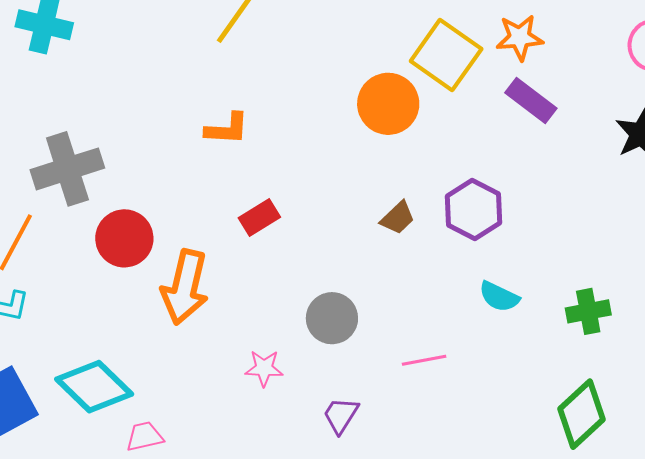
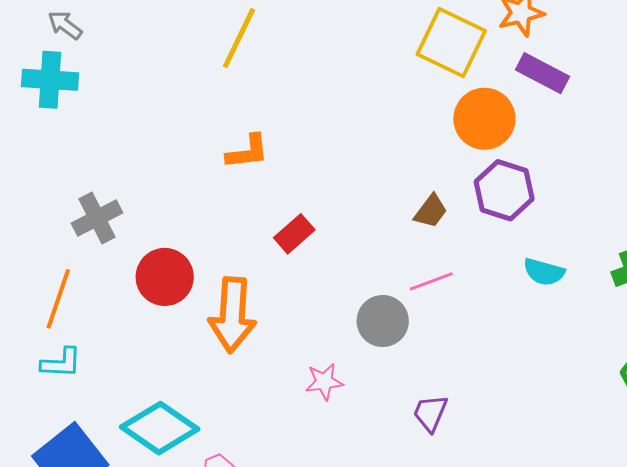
orange circle: (388, 104) -> (484, 119), moved
gray cross: (67, 169) -> (97, 218), size x0.7
pink line: (424, 360) -> (431, 281), moved
purple trapezoid: (341, 415) -> (430, 413), moved

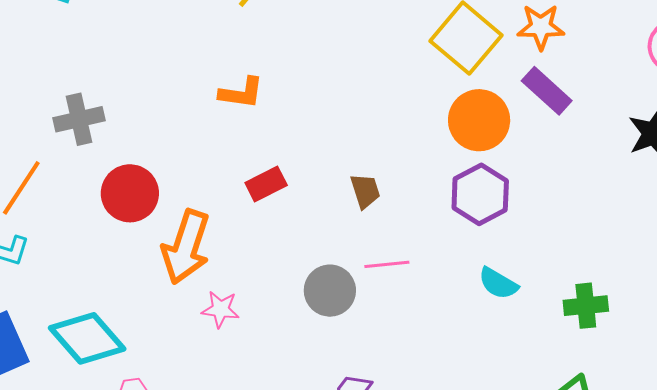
brown trapezoid: (431, 211) -> (365, 191), moved, turned -69
pink star: (324, 382) -> (220, 309), moved

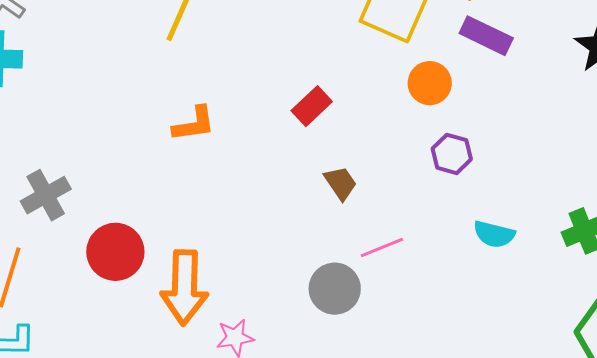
orange circle: (479, 120) -> (430, 83), size x0.7
red rectangle: (266, 184) -> (312, 106), moved
purple hexagon: (480, 194) -> (452, 154), size x0.7

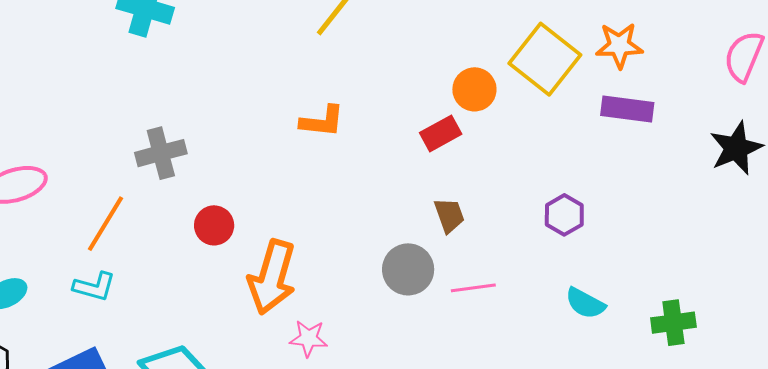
purple rectangle: (486, 36) -> (627, 109), turned -33
orange circle: (430, 83) -> (474, 89), moved
red circle: (115, 252) -> (214, 225), size x0.7
gray circle: (335, 289) -> (408, 269), moved

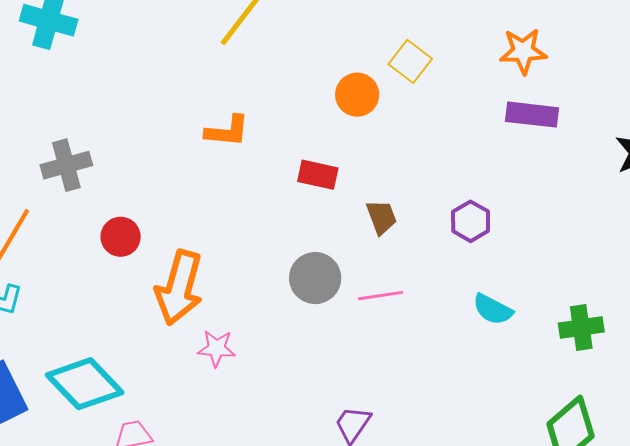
yellow square: (545, 59) -> (410, 61), moved, size x0.6
orange circle: (474, 89) -> (357, 95), moved
red rectangle: (441, 133) -> (318, 175), moved, turned 42
brown trapezoid: (449, 215) -> (381, 217), moved

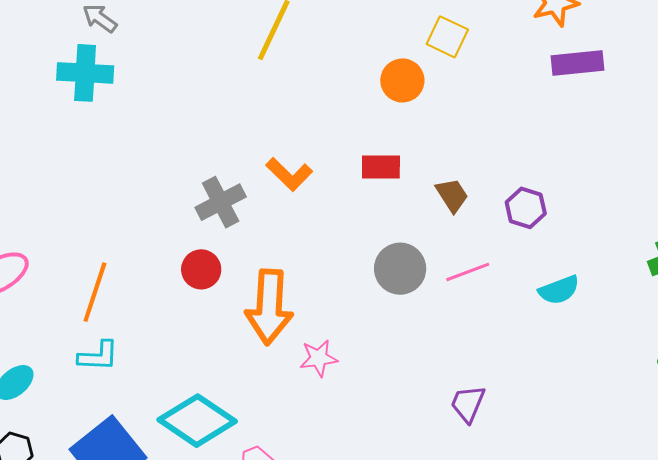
orange L-shape: (227, 131) -> (289, 174), moved, turned 51
gray cross: (66, 165) -> (221, 202), moved
purple hexagon: (471, 221) -> (526, 208), moved
cyan semicircle: (493, 309) -> (559, 290), moved, turned -36

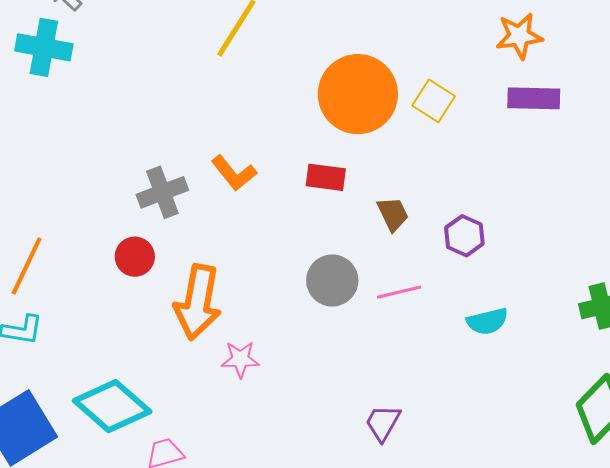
yellow square: (447, 37) -> (434, 101), moved
orange circle: (402, 80) -> (358, 94), size x1.8

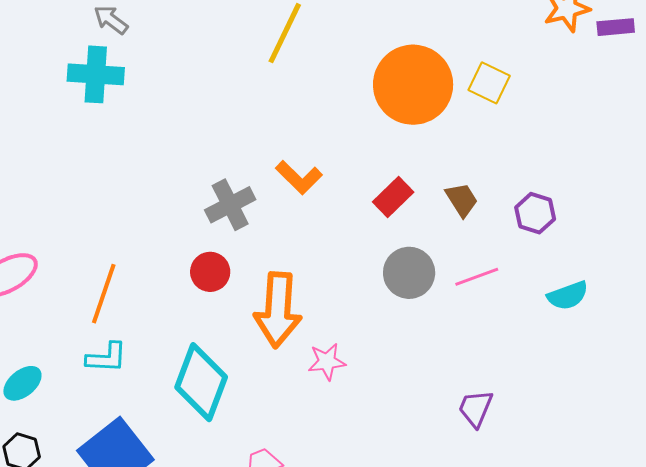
purple rectangle: (534, 98) -> (616, 27), moved, size x0.7
red rectangle: (326, 177) -> (393, 197), moved, turned -45
cyan diamond: (112, 406) -> (201, 382), moved, turned 76

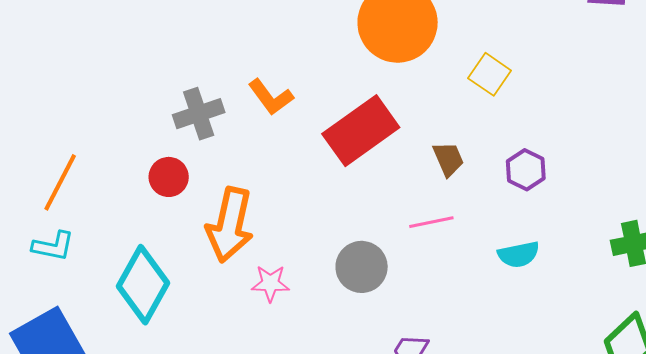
yellow square: (489, 83) -> (490, 74), moved
red rectangle: (393, 197) -> (361, 131), size x1.8
brown trapezoid: (462, 200) -> (448, 159), moved
purple hexagon: (535, 213) -> (526, 170), moved
gray circle: (409, 273) -> (362, 267), moved

